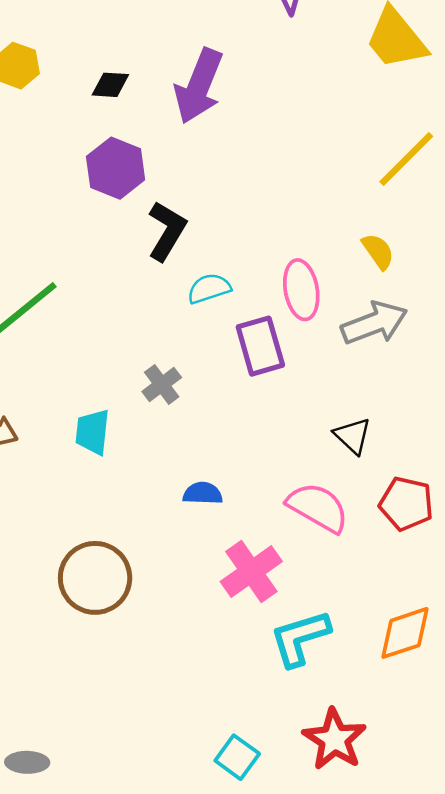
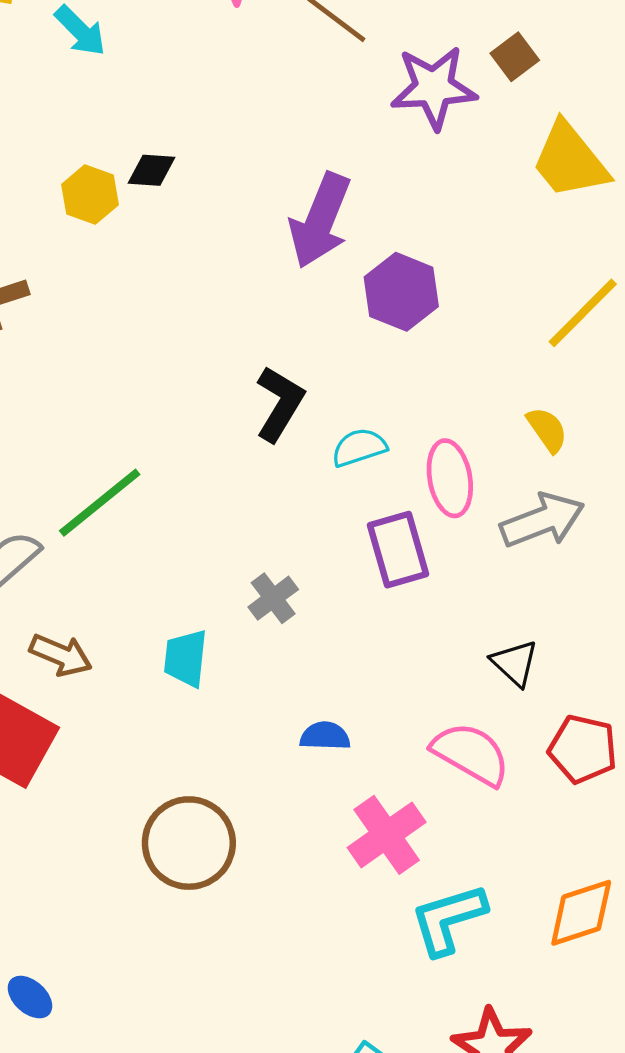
black diamond: (110, 85) -> (152, 170), moved
purple hexagon: (116, 168) -> (401, 292), moved
cyan semicircle: (209, 288) -> (359, 447), moved

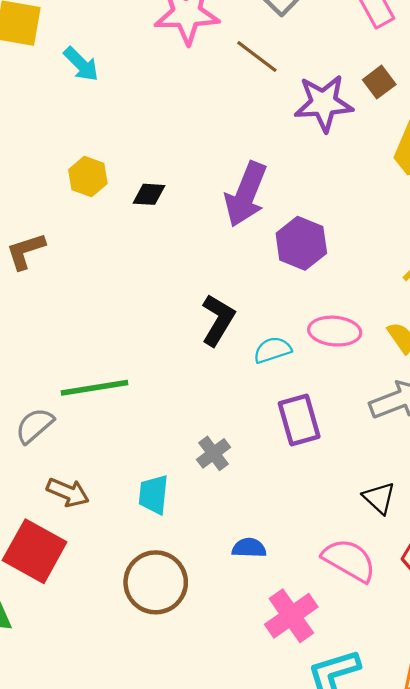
black diamond: (152, 170) -> (149, 194), moved
pink ellipse: (450, 478) -> (335, 331), moved, turned -75
green line: (100, 503) -> (95, 388), turned 30
brown circle: (189, 843) -> (156, 582), moved

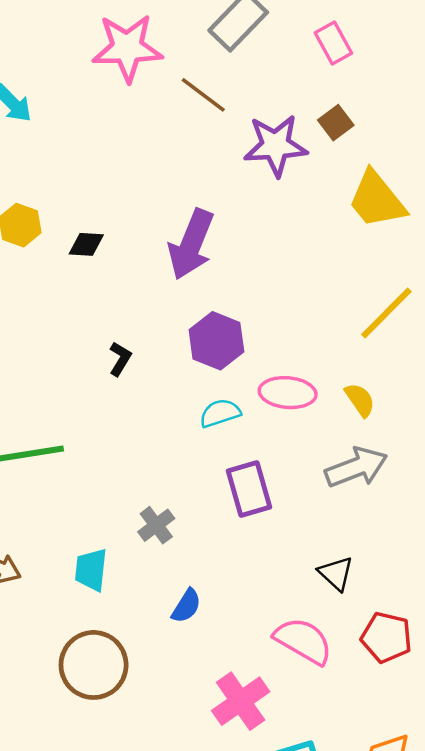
purple hexagon: (301, 243) -> (216, 341), moved
black L-shape: (218, 320) -> (120, 359), moved, size x0.6
blue semicircle: (249, 548) -> (186, 606), moved, turned 120

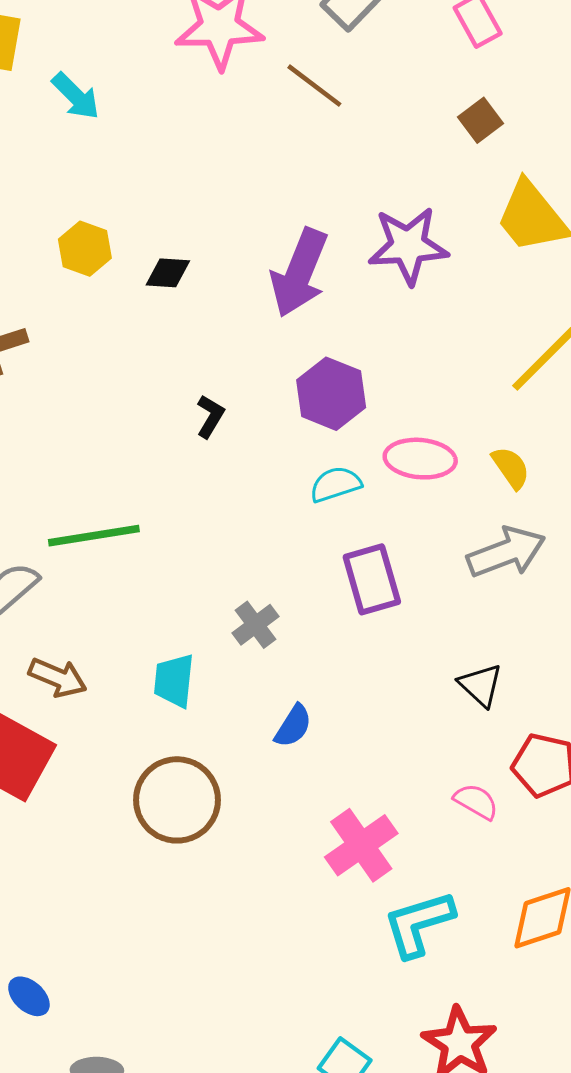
purple star: (276, 146) -> (408, 246), moved
pink semicircle: (303, 641) -> (476, 801), moved, size x0.6

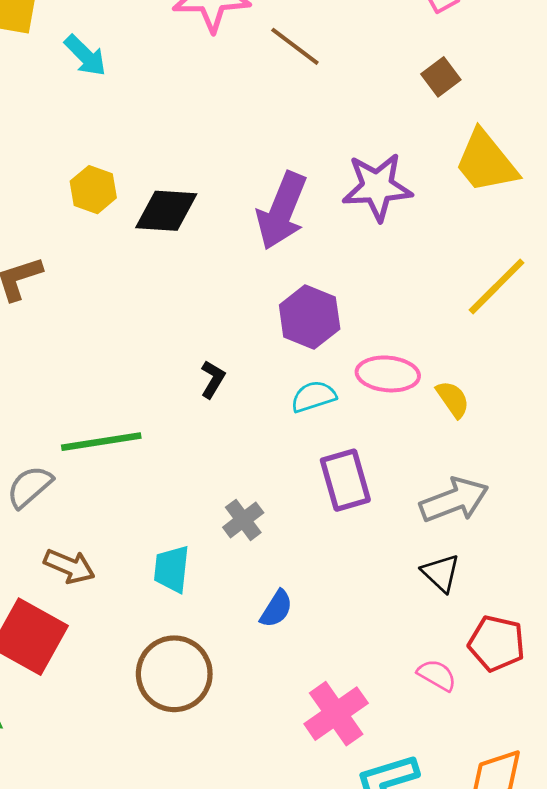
black diamond: (168, 273) -> (166, 211), size x1.6
black L-shape: (210, 416) -> (213, 379), moved
yellow semicircle: (511, 468) -> (453, 399), moved
gray arrow: (506, 552) -> (454, 500), moved

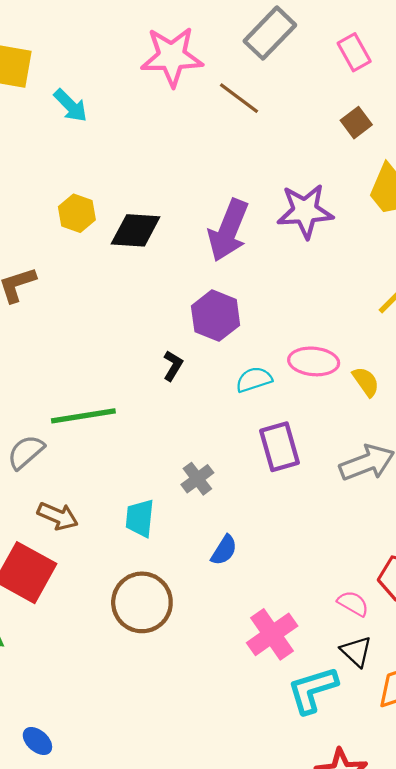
purple hexagon: (310, 317) -> (216, 316), moved
black triangle: (441, 573) -> (356, 651), moved

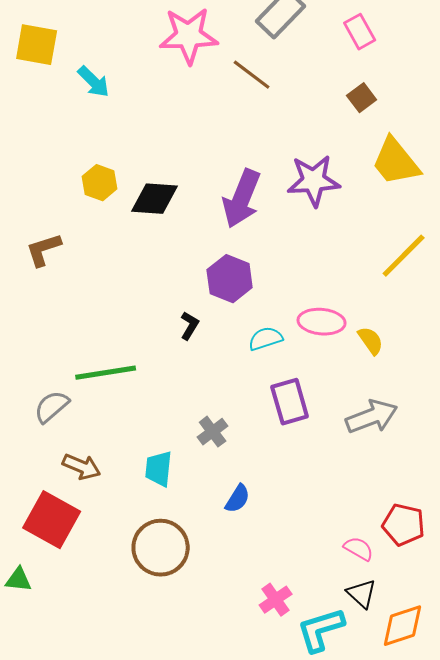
pink cross: (272, 634) -> (276, 600), moved, size x0.7

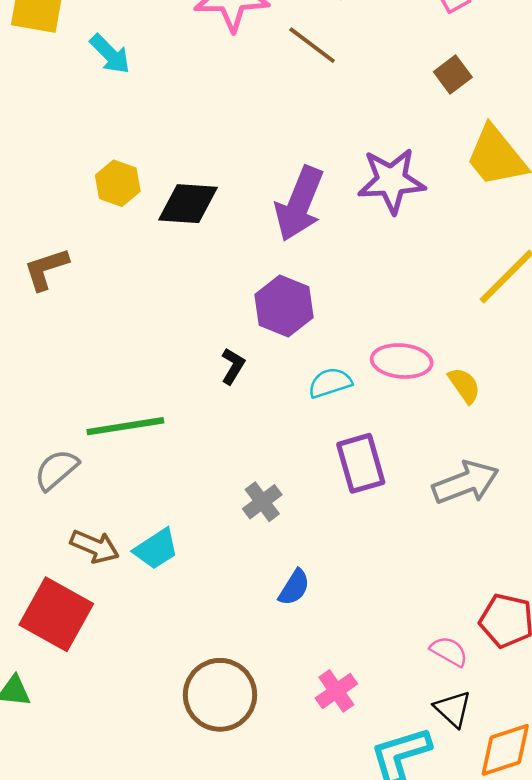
cyan trapezoid: (159, 469) -> (156, 549), moved, turned -129
brown circle: (161, 548) -> (220, 695), moved
pink cross: (276, 600) -> (336, 691), moved

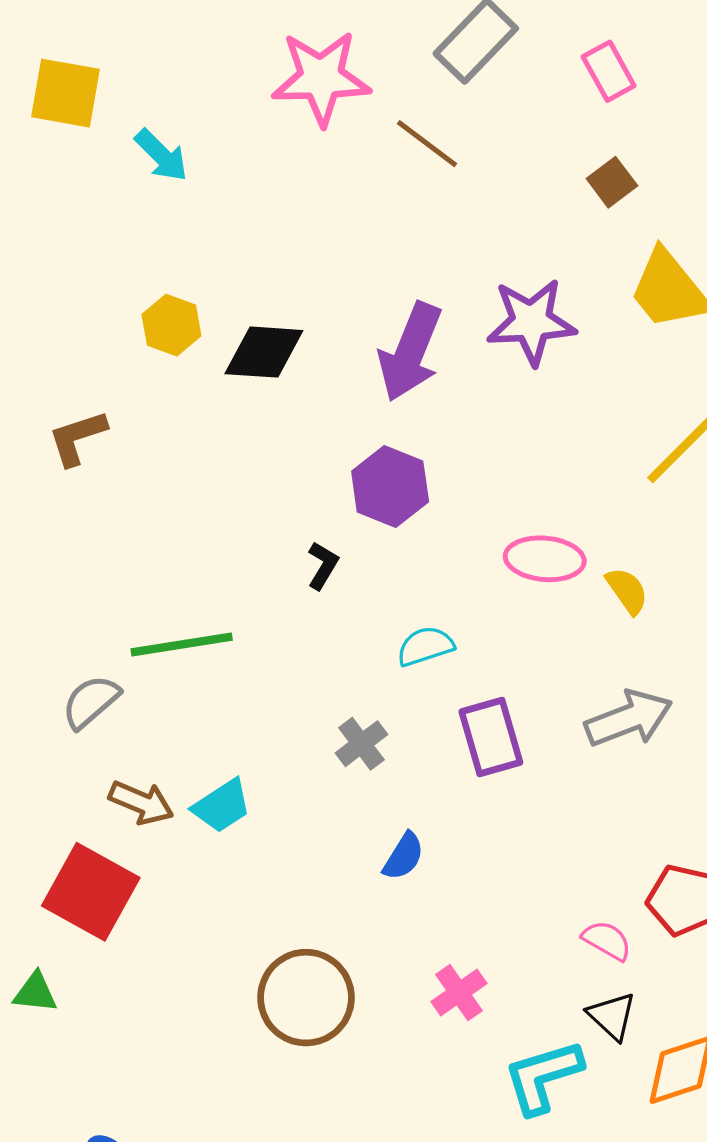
cyan semicircle: (330, 383) -> (425, 646), moved
purple rectangle: (361, 463) -> (491, 737), moved

